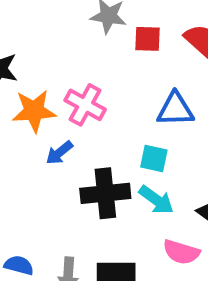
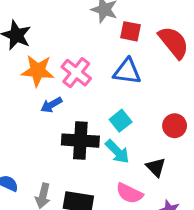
blue triangle: (175, 109) -> (127, 71), moved
cyan square: (154, 159) -> (121, 121), turned 30

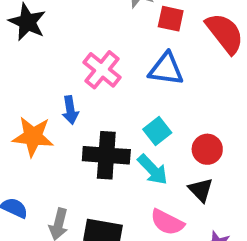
orange star: (38, 71) -> (33, 137), moved
blue arrow: (51, 105) -> (70, 110), turned -70
red circle: (175, 126) -> (207, 149), moved

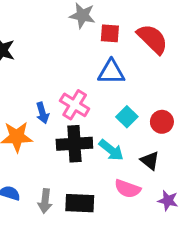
pink cross: (102, 70) -> (75, 105), moved
cyan square: (157, 131) -> (127, 117), moved
red circle: (207, 149) -> (162, 122), moved

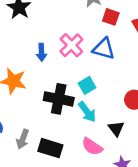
pink cross: (75, 105) -> (71, 45), moved
blue arrow: (42, 113) -> (41, 52), moved
cyan square: (127, 117) -> (87, 85), moved

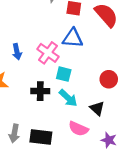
pink cross: (71, 45) -> (48, 53), moved
cyan square: (87, 85) -> (64, 74), turned -35
black cross: (59, 99) -> (40, 91), size x0.7

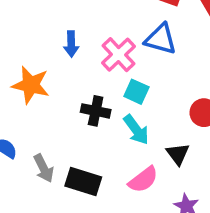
pink semicircle: (78, 129) -> (143, 180), turned -72
gray arrow: (14, 133) -> (44, 168), turned -48

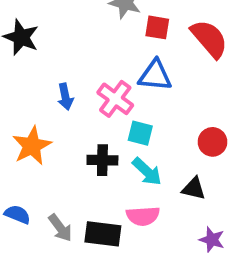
orange star: (31, 85) -> (32, 146), turned -30
black triangle: (178, 154) -> (194, 189), turned -30
pink semicircle: (143, 180) -> (143, 216), moved, turned 44

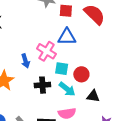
blue arrow: (65, 97) -> (25, 61), moved
red circle: (212, 142) -> (81, 74), moved

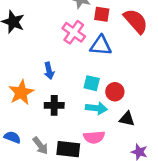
pink cross: (46, 51) -> (74, 32), moved
black cross: (42, 85) -> (54, 105), moved
cyan arrow: (67, 89) -> (96, 108), turned -36

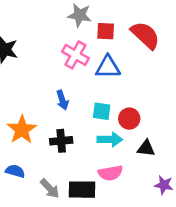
blue arrow: (49, 71) -> (62, 100), moved
blue semicircle: (12, 137) -> (15, 171), moved

